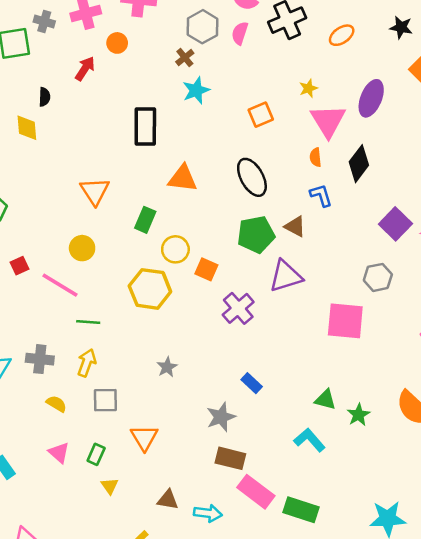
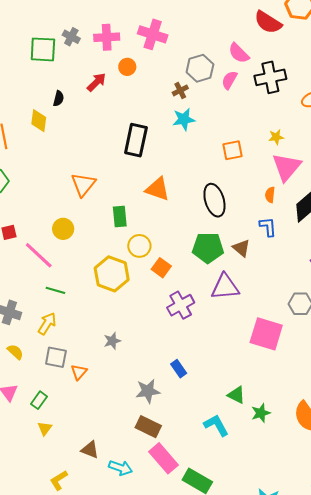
green rectangle: (145, 220) -> (120, 217), turned -40
orange triangle: (144, 438) -> (79, 372), moved, size x0.7

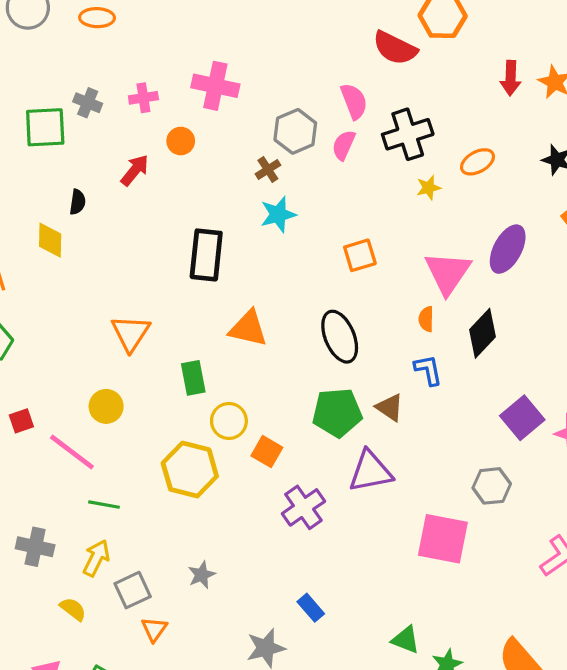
pink cross: (107, 37) -> (143, 98), size x0.7
pink semicircle: (239, 53) -> (354, 101), turned -150
yellow star: (276, 137) -> (429, 188), moved
yellow semicircle: (15, 352) -> (73, 609), moved
gray square: (56, 357) -> (133, 590), moved, turned -30

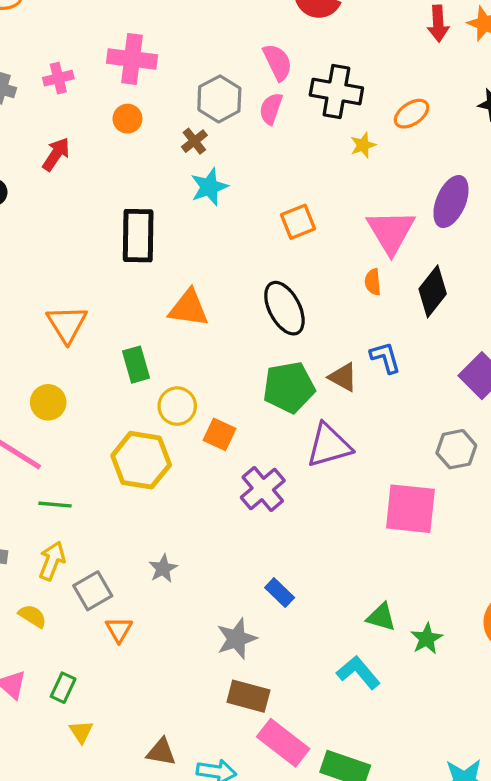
black cross: (408, 134) -> (336, 92), turned 33
orange circle: (181, 141) -> (127, 119), moved
blue L-shape: (428, 370) -> (385, 358), moved

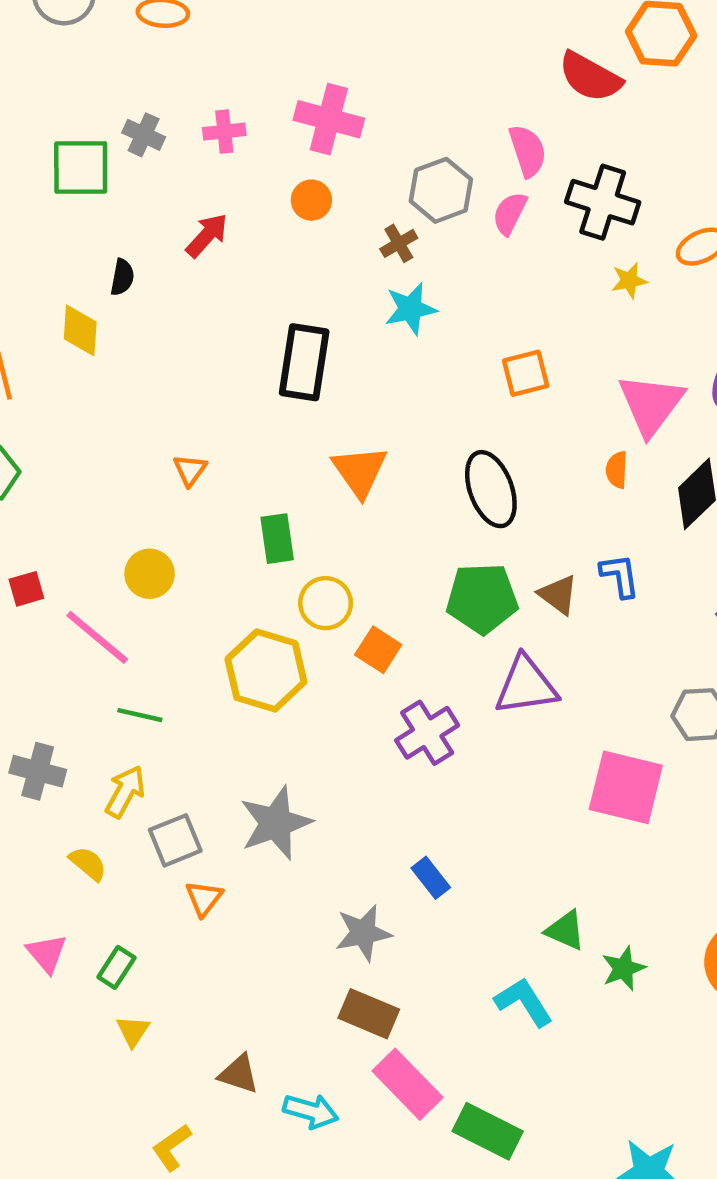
orange triangle: (189, 308) -> (360, 471), turned 39
orange triangle: (67, 324) -> (190, 470), size x0.6
gray star: (163, 569) -> (276, 823), size x1.8

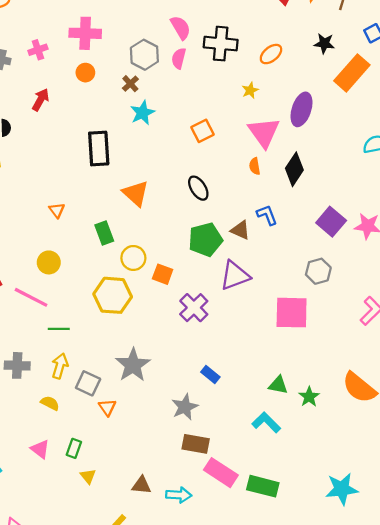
yellow star: (629, 281) -> (250, 90), moved
black ellipse: (491, 489) -> (198, 188), size x0.7
gray square: (175, 840) -> (88, 383), turned -30

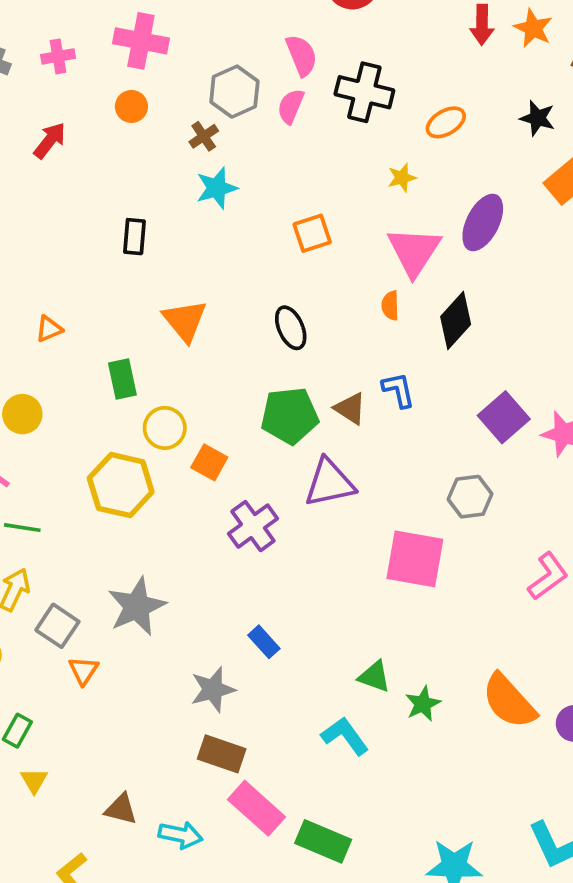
black rectangle: (99, 149) -> (134, 237), size x0.6
orange triangle: (57, 210) -> (49, 329), turned 35

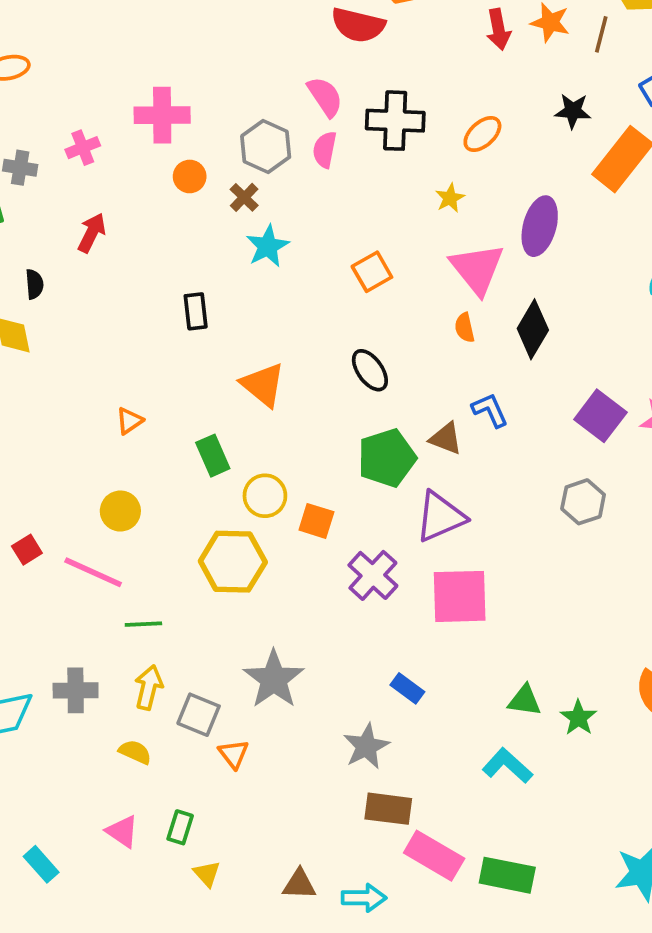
orange circle: (131, 106) -> (190, 176), moved
pink square: (415, 559) -> (460, 596), moved

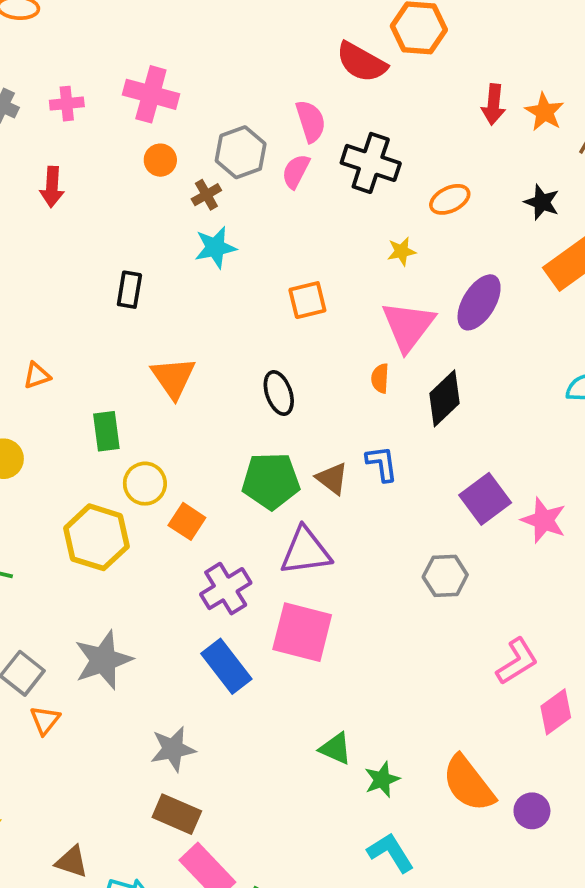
red arrow: (92, 233) -> (52, 187), turned 141
blue rectangle: (407, 688) -> (226, 666), moved, size x1.6
cyan L-shape: (507, 766) -> (391, 853), moved

